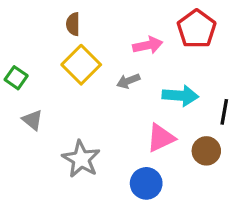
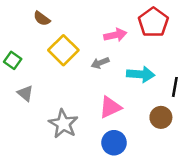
brown semicircle: (73, 24) -> (42, 19), moved, turned -54
pink triangle: (161, 138) -> (110, 107), moved

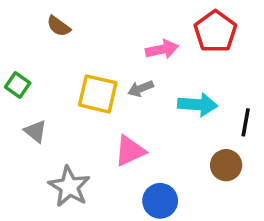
yellow square: (63, 50) -> (98, 94), moved, turned -32
pink triangle: (110, 107) -> (130, 151), moved
gray star: (63, 124) -> (69, 187), moved

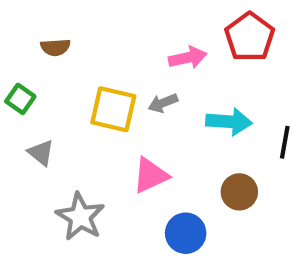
brown semicircle: (59, 26) -> (55, 47), moved, turned -40
brown circle: (226, 165) -> (239, 192), moved

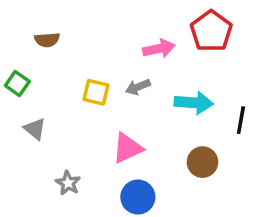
yellow square: (113, 109) -> (96, 92), size x0.7
gray star: (80, 217) -> (68, 183), size x0.6
blue circle: (186, 233) -> (138, 197), moved

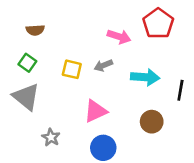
pink arrow: (159, 49) -> (119, 37), turned 30
green square: (17, 83) -> (27, 63), moved
gray triangle: (35, 129) -> (26, 97), size x1.6

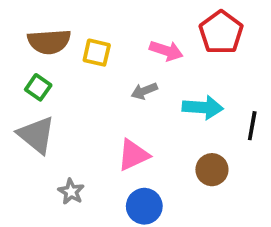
brown semicircle: (35, 30) -> (49, 42), size x1.6
yellow square: (72, 69) -> (97, 53), moved

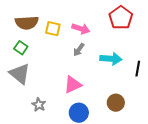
pink arrow: (166, 51) -> (81, 29), moved
gray arrow: (144, 91) -> (79, 50), turned -32
brown circle: (212, 170) -> (116, 103), moved

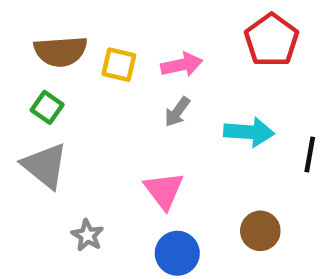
pink arrow: (81, 29) -> (182, 65), turned -30
pink triangle: (73, 85) -> (164, 190), turned -42

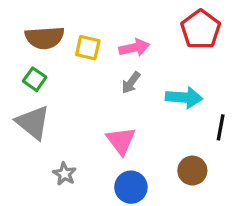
black line: (310, 154) -> (221, 127), moved

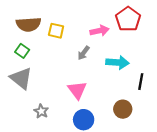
pink arrow: (134, 48) -> (99, 31), moved

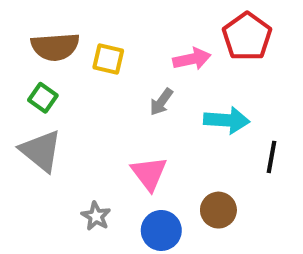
brown circle: (123, 109) -> (218, 210), moved
gray star: (41, 111) -> (96, 216), moved

